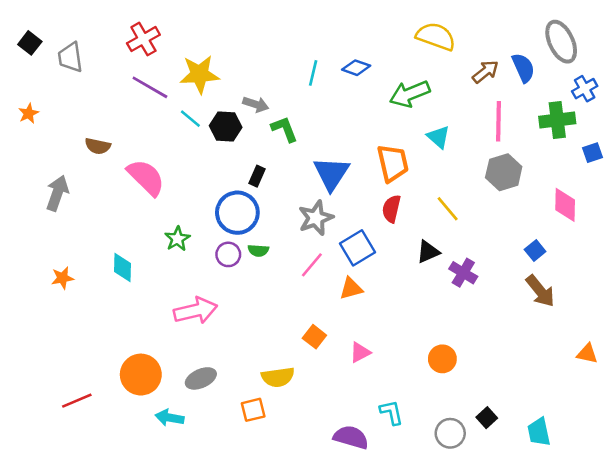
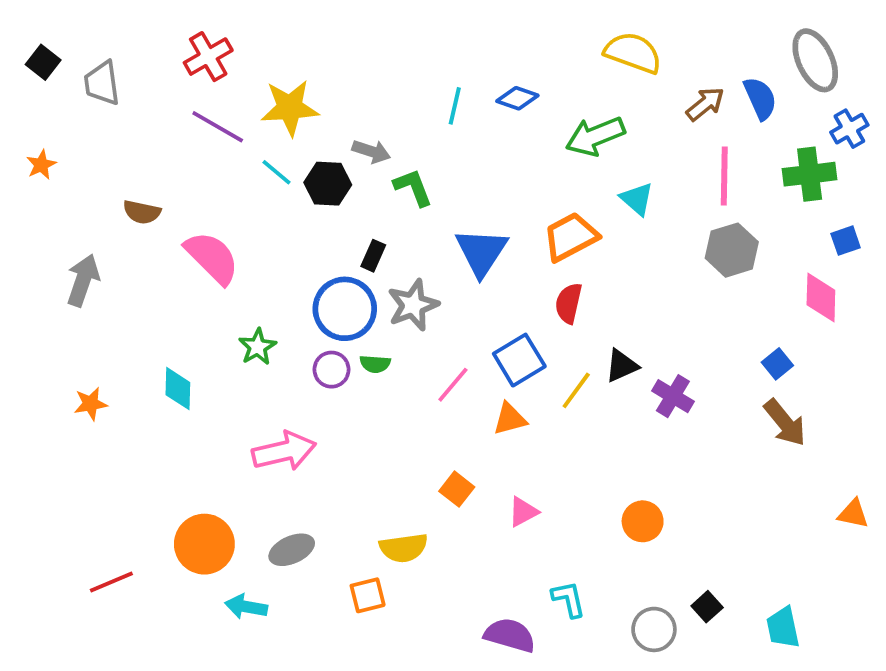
blue square: (592, 153) -> (846, 241), moved
orange trapezoid: (393, 163) -> (571, 237), turned -105
yellow line: (448, 209) -> (576, 390), moved, turned 76
gray star: (316, 218) -> (413, 305), moved

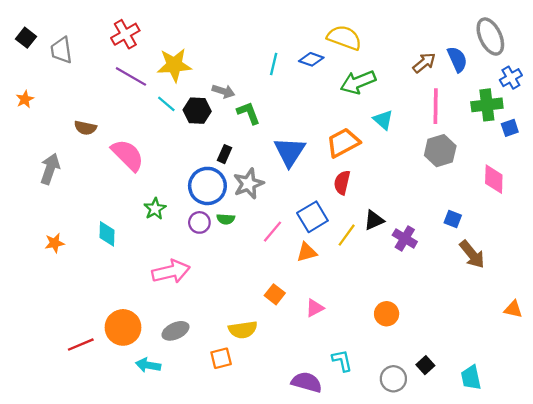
yellow semicircle: (633, 53) -> (344, 38), moved
blue square: (846, 241) -> (510, 128), moved
blue square: (777, 364) -> (453, 219), moved, turned -30
red line: (111, 582) -> (81, 345), moved

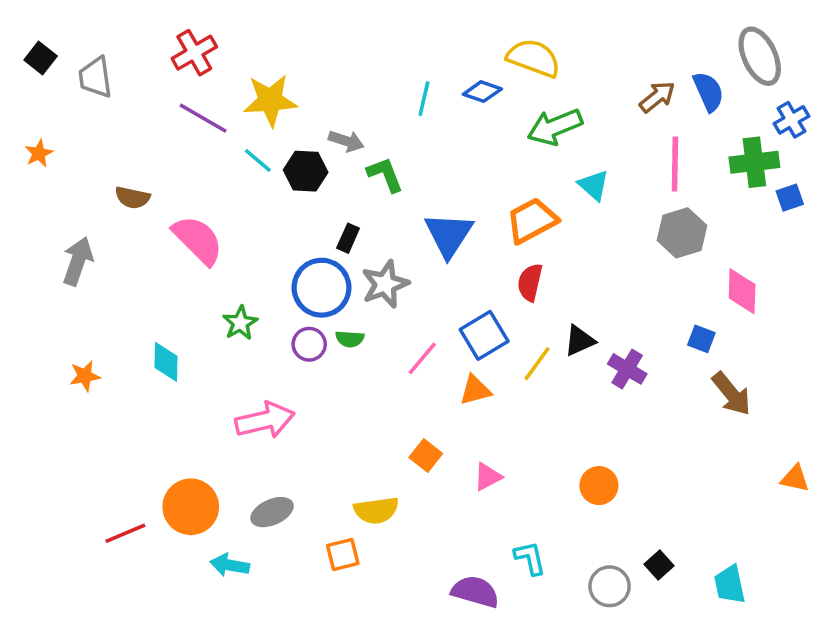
pink diamond: (494, 179) -> (742, 291), moved

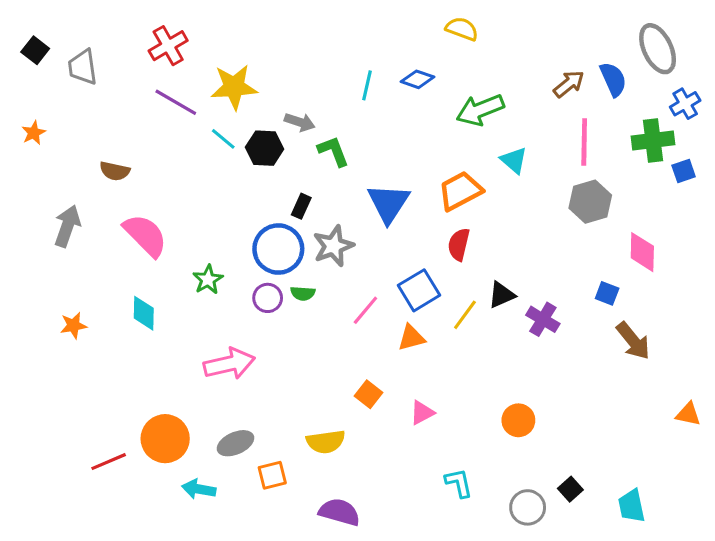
yellow semicircle: (534, 58) -> (462, 29), moved, size x0.7
pink semicircle: (198, 240) -> (145, 235), moved
orange square: (343, 554) -> (272, 475), moved
purple semicircle: (475, 592) -> (339, 512), moved

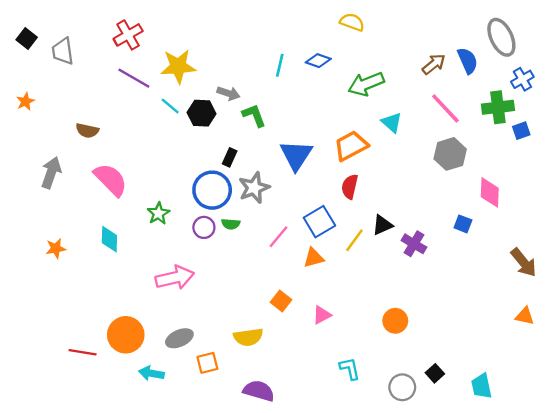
pink line: (584, 142) -> (445, 108), turned -44
brown arrow: (633, 341) -> (524, 262), moved
red line: (109, 462) -> (83, 352), turned 32

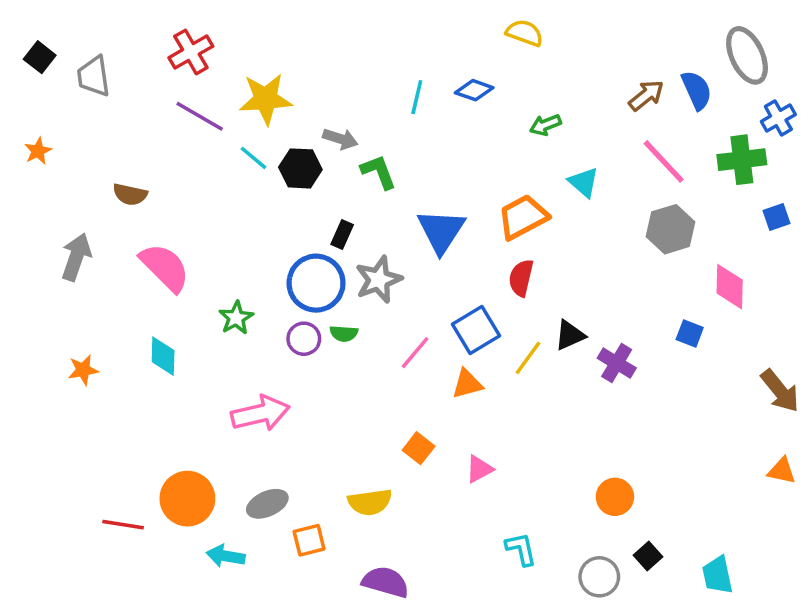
green arrow: (366, 84) -> (545, 125), size x0.6
blue square: (521, 131) -> (777, 217), moved
orange circle: (395, 321) -> (615, 497), moved

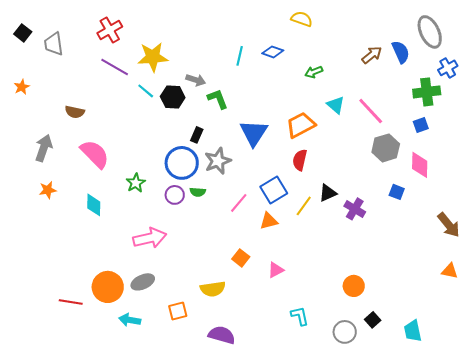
pink line: (664, 161) -> (371, 111), moved
blue square: (777, 217) -> (421, 125), moved
gray hexagon: (671, 229) -> (386, 148), moved
orange star: (83, 370) -> (48, 190), moved
gray ellipse: (267, 504) -> (143, 282), moved

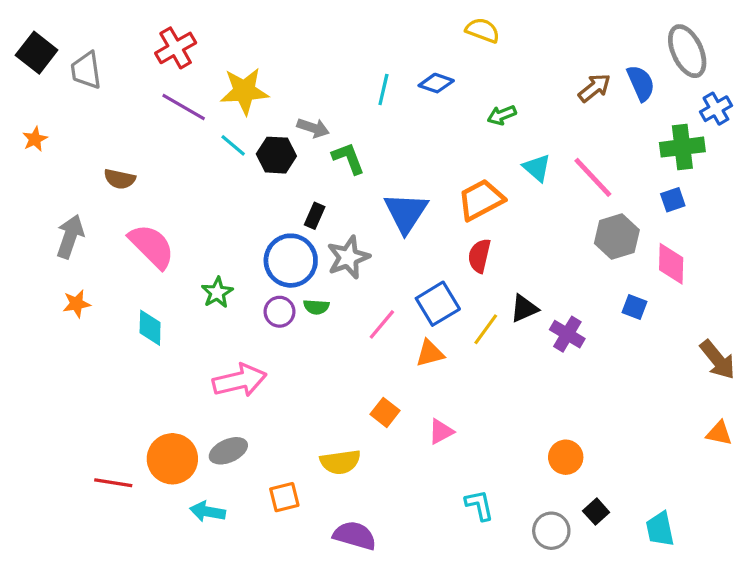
black square: (23, 33) -> (37, 53), size x1.4

